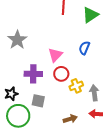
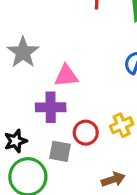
pink triangle: (55, 55) -> (66, 76), moved, turned 42
red circle: (61, 74) -> (86, 133), moved

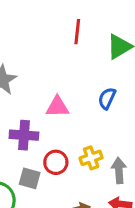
pink triangle: (66, 76) -> (57, 107), moved

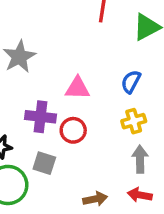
yellow cross: (91, 158) -> (134, 121), moved
red circle: (56, 162) -> (73, 130), moved

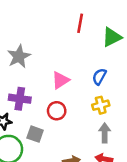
pink triangle: (77, 88) -> (60, 80), turned -36
purple cross: (41, 117) -> (20, 99), moved

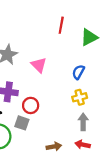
pink triangle: (60, 80) -> (39, 65), moved, turned -42
red circle: (57, 111) -> (31, 105), moved

